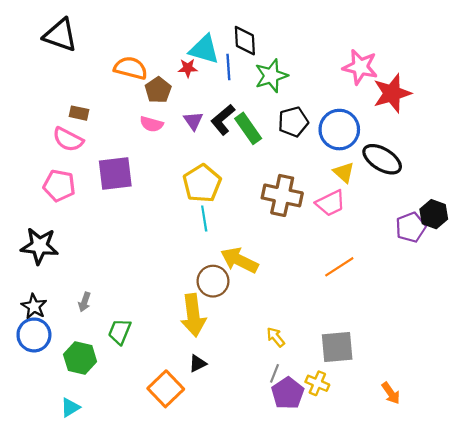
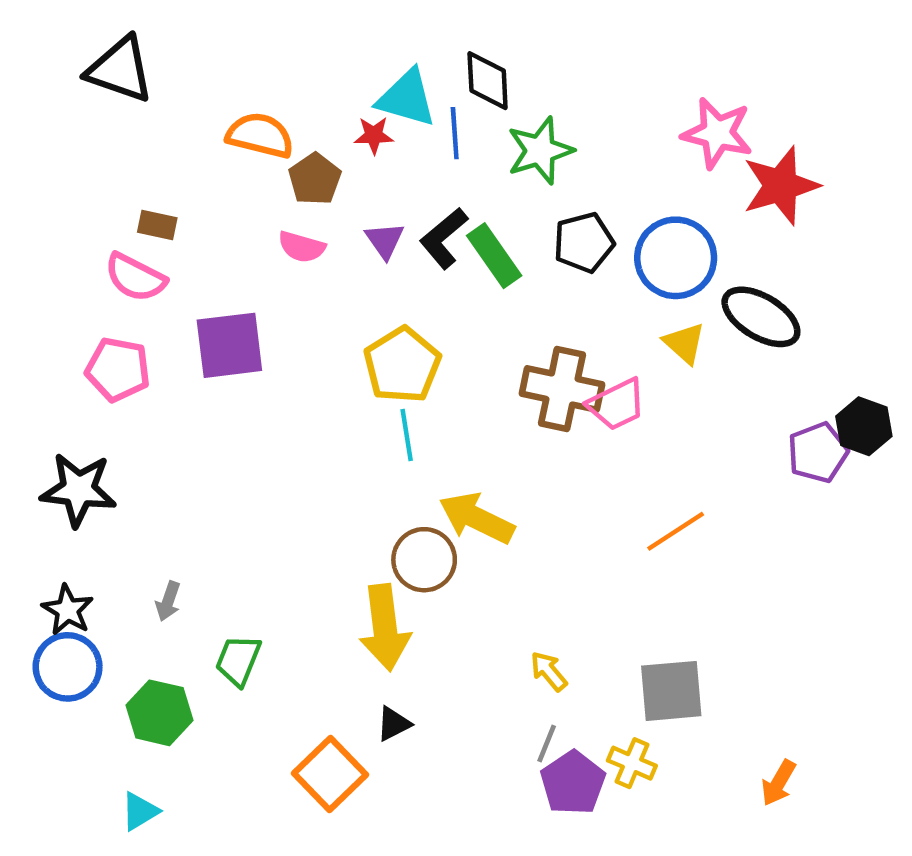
pink trapezoid: (331, 203) -> (617, 404), moved
orange arrow: (391, 393) -> (778, 783), turned 65

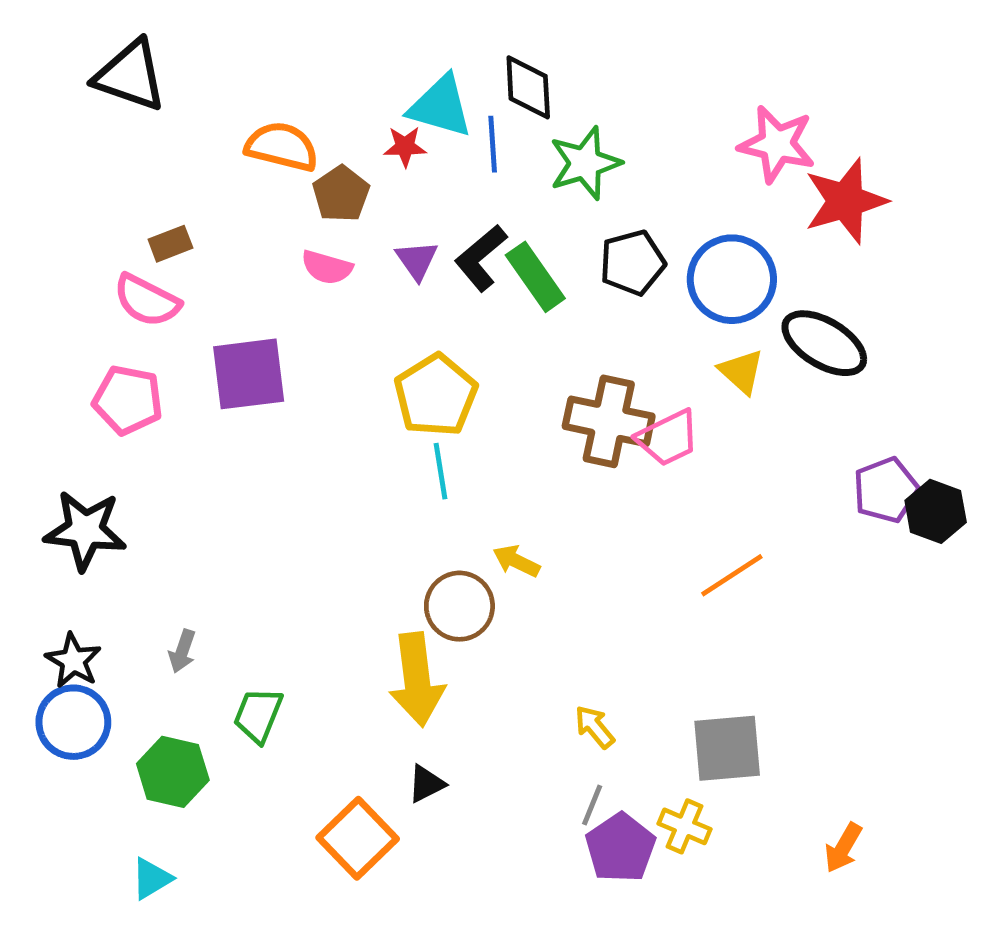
brown rectangle: (157, 225) -> (170, 244), turned -33
black hexagon: (864, 426) -> (936, 511), moved
yellow arrow: (477, 518) -> (516, 561), size x0.6

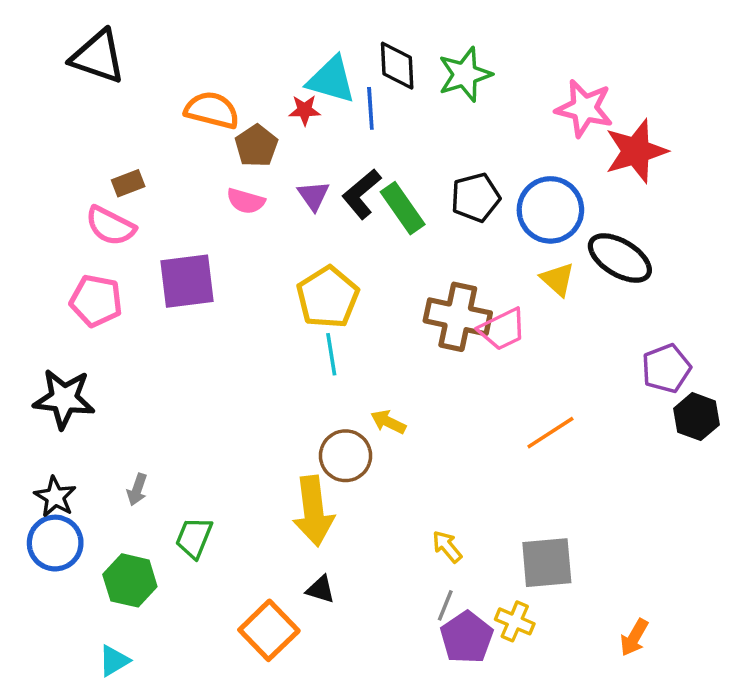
green star: (585, 163) -> (465, 75), moved
black hexagon: (936, 511) -> (696, 417), moved
black triangle: (426, 784) -> (321, 589), turned 44

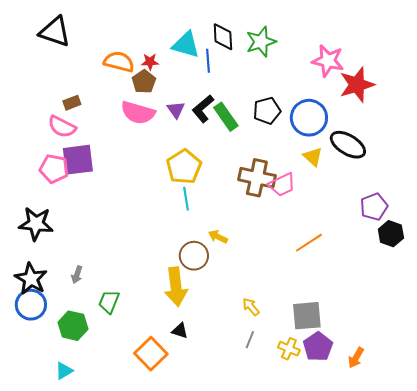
red star: (305, 110) -> (150, 62), moved
pink semicircle: (246, 201) -> (138, 113), size x1.6
purple square: (187, 281) -> (78, 160), moved
black star: (55, 497) -> (31, 279), size x1.4
purple pentagon: (467, 637) -> (318, 347), moved

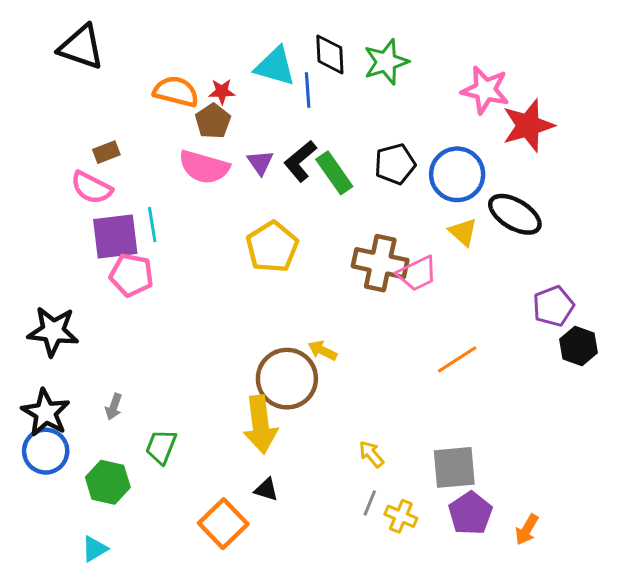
pink pentagon: (54, 169) -> (132, 275), moved
cyan line: (186, 199) -> (152, 225), moved
brown circle: (194, 256) -> (287, 379), size x1.4
yellow cross: (289, 349) -> (401, 516), moved

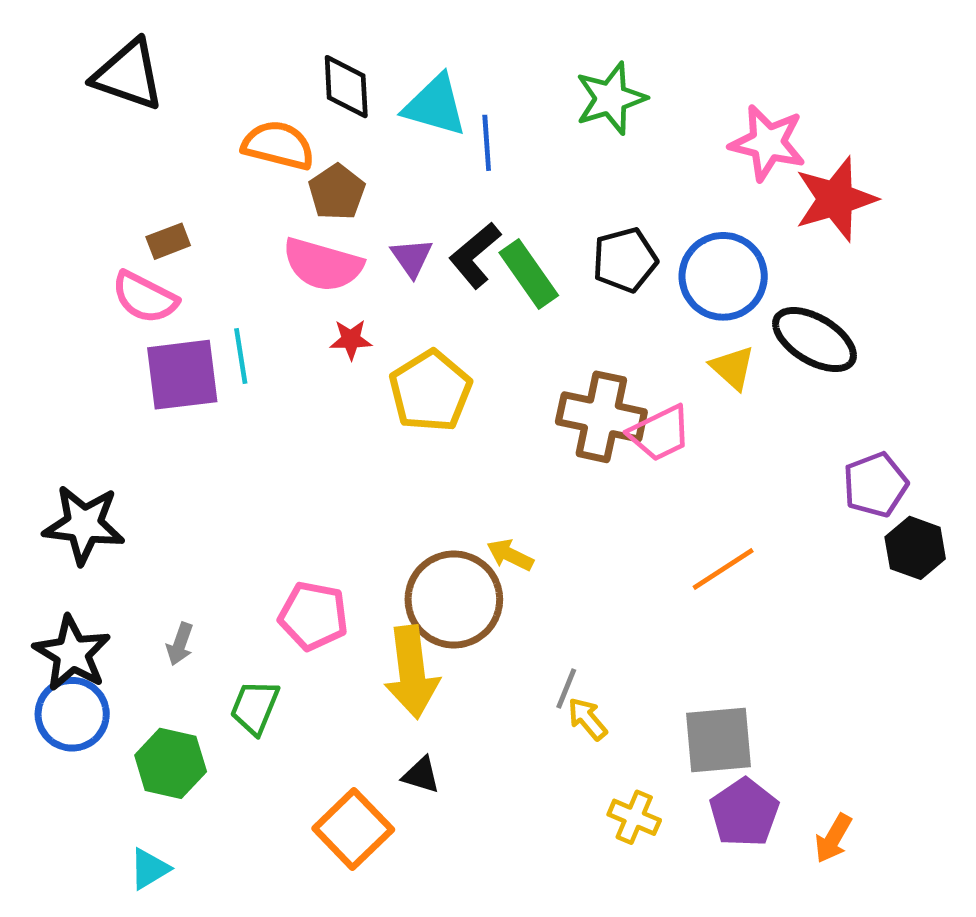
black diamond: (330, 54) -> (346, 87), moved
red star: (222, 91) -> (351, 340), moved
pink pentagon: (132, 275) -> (313, 616), moved
gray line: (370, 503) -> (566, 688), moved

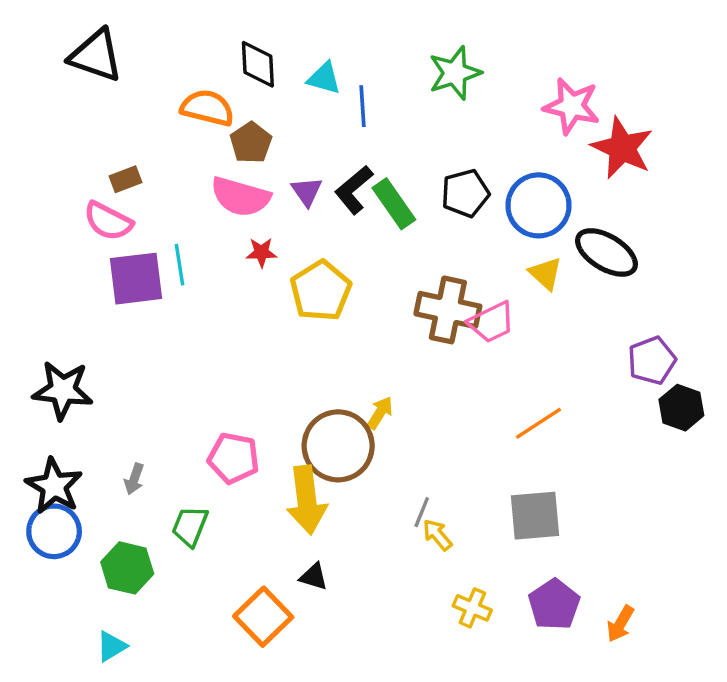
cyan triangle: (435, 105) -> (324, 78), size x0.7
red star: (836, 199) -> (622, 148), turned -30
yellow arrow: (510, 555) -> (380, 413), turned 96
gray square: (718, 740) -> (535, 516), moved

